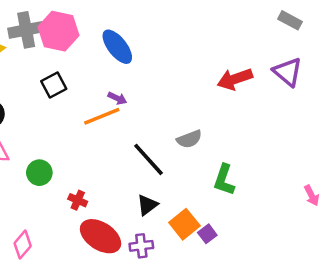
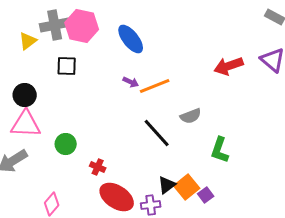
black square: (54, 85) -> (67, 66), moved, turned 30
orange line: (102, 116) -> (155, 86), moved
black triangle: (147, 205) -> (167, 185), moved

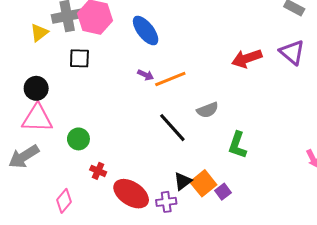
red cross: (98, 167) -> (98, 171), moved

